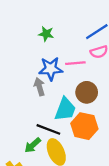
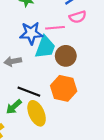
gray arrow: (39, 87) -> (13, 61), moved, turned -84
cyan trapezoid: (65, 109) -> (45, 47), moved

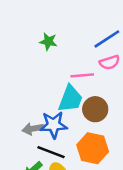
blue star: (31, 33) -> (54, 125), moved
gray arrow: (13, 61) -> (33, 129), moved

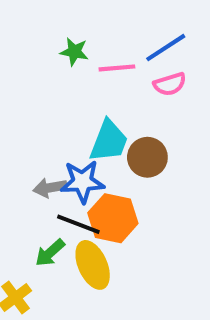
pink line: (82, 75) -> (117, 68), moved
orange hexagon: (93, 148) -> (113, 218), moved

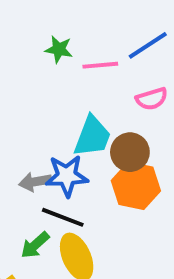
pink semicircle: (170, 84) -> (152, 99), moved
orange hexagon: (113, 218) -> (136, 186), moved

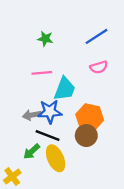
pink line: (100, 65) -> (42, 73), moved
brown circle: (130, 152) -> (86, 136), moved

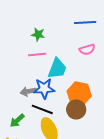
blue line: (97, 36) -> (85, 22), turned 30
green star: (45, 39) -> (38, 34), moved
green arrow: (32, 151) -> (17, 120), moved

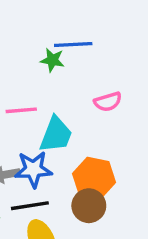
blue line: (85, 22) -> (73, 44), moved
green star: (38, 34) -> (52, 60), moved
black line: (42, 109) -> (30, 206), turned -30

